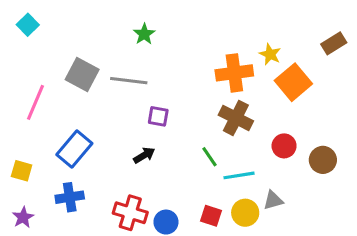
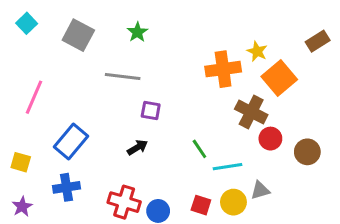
gray square: (82, 74) -> (78, 35), moved
brown cross: (236, 118) -> (251, 112), moved

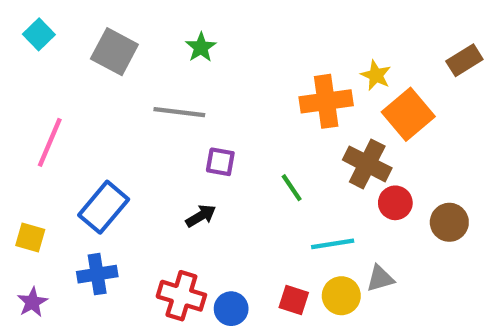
green line: (199, 149) -> (292, 188), moved

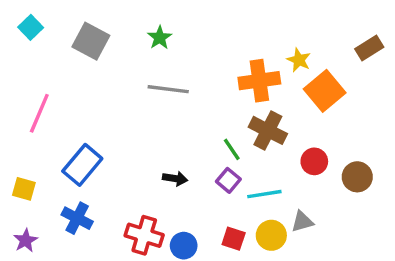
gray line: (179, 112) -> (168, 89), moved
purple square: (220, 162) -> (228, 180), moved, turned 30
brown cross: (367, 164) -> (268, 130), moved
black arrow: (201, 216) -> (175, 179), moved, turned 40
blue cross: (97, 274) -> (77, 218), turned 36

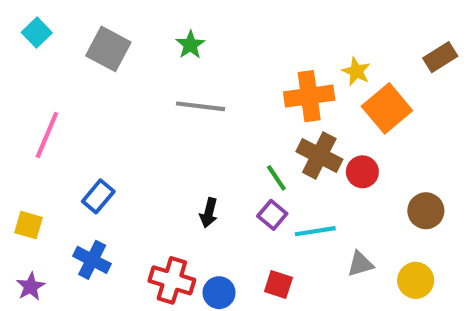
red circle: (314, 161) -> (362, 172), moved
blue rectangle: (82, 165) -> (98, 196), size x0.7
black arrow: (175, 179) -> (209, 213), turned 95
yellow circle: (271, 235) -> (416, 280), moved

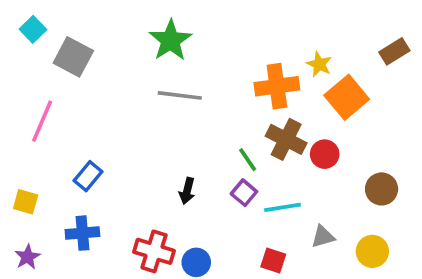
green star: (190, 45) -> (171, 40), size x1.6
gray square: (108, 49) -> (73, 57), moved
blue cross: (92, 260) -> (82, 233), turned -32
red square: (278, 284) -> (273, 261), moved

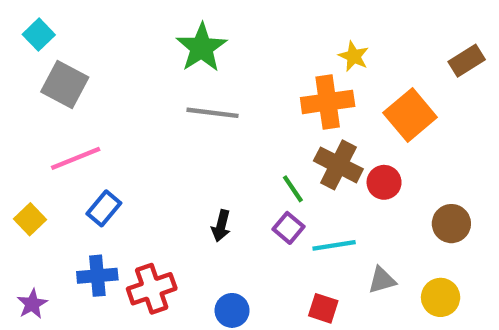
gray square: (73, 57) -> (65, 85), moved
yellow star: (319, 64) -> (354, 56), moved
pink line: (42, 121) -> (76, 158), moved, turned 45
yellow square: (26, 202) -> (30, 219), moved, turned 30
red cross: (154, 251) -> (152, 289), moved, turned -36

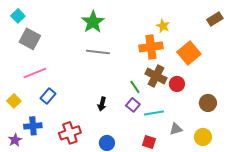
brown rectangle: (467, 61) -> (215, 19), moved
blue cross: (97, 276) -> (33, 126), moved

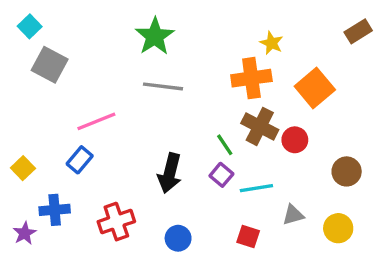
pink line: (35, 73) -> (96, 121), moved
black arrow: (102, 104) -> (170, 173), size x1.6

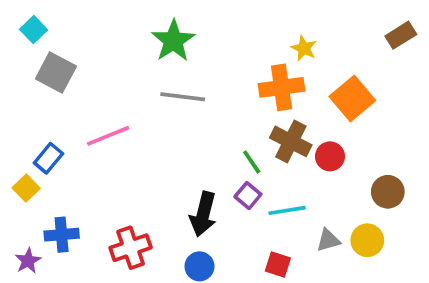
blue rectangle: (80, 160) -> (48, 158), moved
black arrow: (170, 173) -> (203, 214), moved
yellow circle: (338, 228) -> (367, 240), moved

